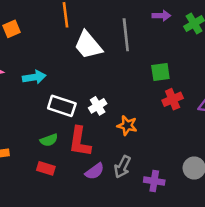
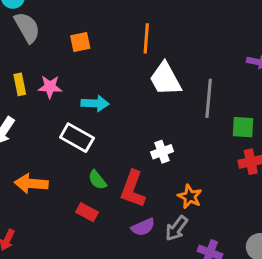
gray line: (126, 35) -> (209, 98), moved
white rectangle: (62, 106) -> (77, 138), moved
orange star: (127, 125) -> (190, 197), moved
green semicircle: (49, 140) -> (97, 180), turned 60

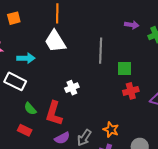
white trapezoid: (165, 79) -> (55, 41), moved
orange star: (190, 197) -> (111, 130), moved

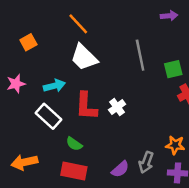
orange line: (57, 13) -> (78, 24), turned -30
white rectangle: (15, 81) -> (49, 116), turned 30
red L-shape: (54, 113) -> (86, 106), moved
red rectangle: (25, 130) -> (74, 171), size x1.5

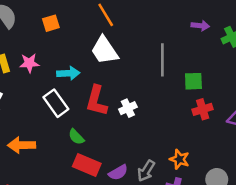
red rectangle: (74, 171) -> (87, 165), moved

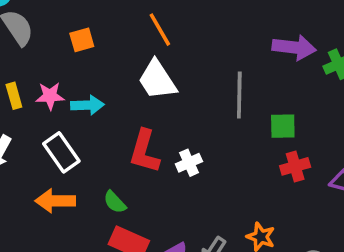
purple arrow: (200, 26) -> (294, 47), size x1.6
cyan arrow: (68, 73) -> (87, 105), moved
white rectangle: (56, 103) -> (61, 152), moved
orange arrow: (22, 145) -> (55, 201), moved

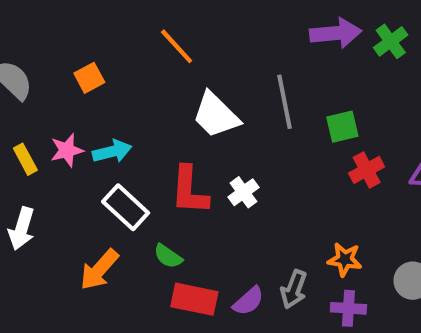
white trapezoid: (157, 80) -> (216, 115), moved
white rectangle: (61, 152) -> (126, 207), moved
orange arrow: (55, 201) -> (99, 270), turned -36

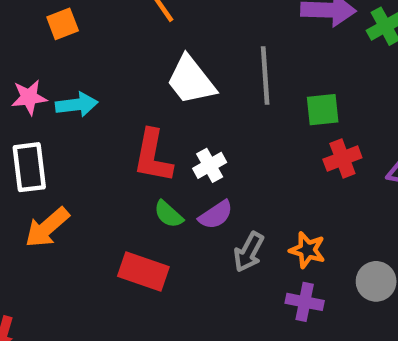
white rectangle: (126, 207) -> (29, 167), moved, turned 33
green semicircle: (168, 256) -> (168, 214), moved
gray arrow: (294, 289) -> (249, 252), moved
purple semicircle: (248, 301) -> (216, 215), moved

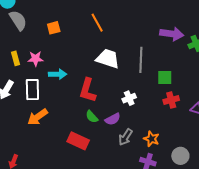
white trapezoid: (191, 80) -> (108, 59), turned 140
cyan arrow: (77, 105) -> (58, 74), moved
white cross: (210, 165) -> (129, 98), moved

